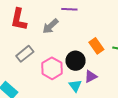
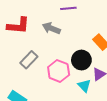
red L-shape: (19, 19) -> (18, 26), turned -90
gray arrow: (50, 26) -> (51, 28), turned 72

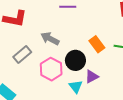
gray arrow: (51, 28) -> (50, 39), moved

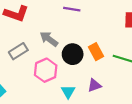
black circle: (75, 60) -> (73, 54), moved
purple triangle: (92, 77) -> (94, 85), moved

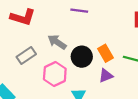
purple triangle: (94, 85) -> (106, 76), moved

